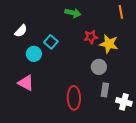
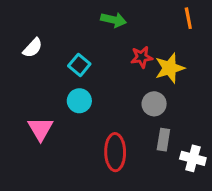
yellow star: (109, 44) -> (170, 68), turned -30
cyan circle: (34, 54) -> (79, 101), moved
pink triangle: (26, 83) -> (40, 129), turned 30

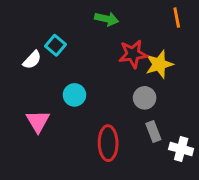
white semicircle: (33, 48) -> (32, 60), moved
red star: (142, 57) -> (133, 54), size x1.4
cyan square: (79, 65) -> (55, 45), moved
gray rectangle: (163, 140) -> (153, 131), turned -30

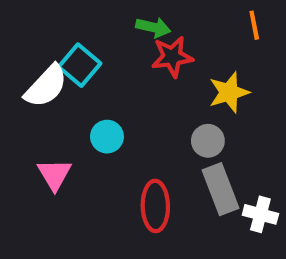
cyan square: (55, 45) -> (80, 65), size x1.4
red star: (133, 54) -> (172, 57), moved
white semicircle: (32, 60) -> (46, 86), size x1.6
gray rectangle: (153, 131) -> (221, 189), size x1.6

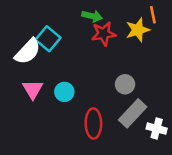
yellow star: (229, 92) -> (138, 30), moved
cyan circle: (107, 137) -> (64, 92), moved
pink triangle: (54, 174) -> (33, 89), moved
gray rectangle: (221, 189) -> (133, 113), turned 64

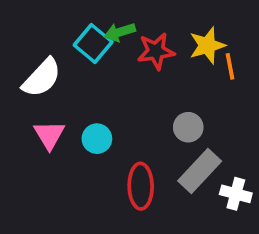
orange line: (153, 15) -> (230, 66), moved
green arrow: (92, 16) -> (120, 32), moved, turned 150
cyan square: (48, 39) -> (93, 44), moved

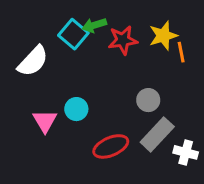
pink triangle: (49, 135) -> (45, 121), moved
red ellipse: (141, 186) -> (111, 146), turned 68

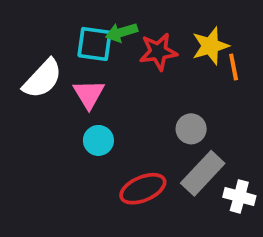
cyan square: (73, 34) -> (95, 44), turned -32
pink triangle: (45, 121) -> (89, 94), moved

